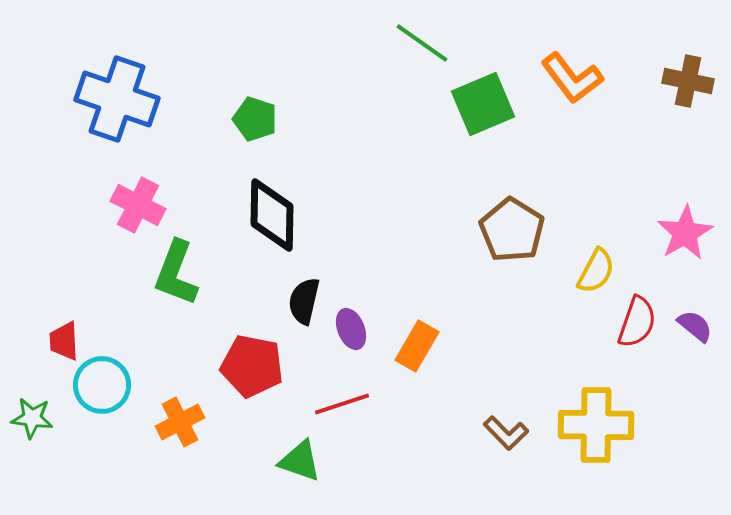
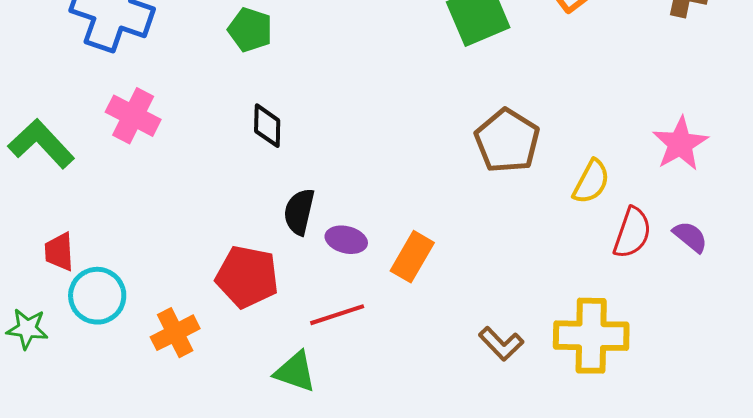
black diamond: (272, 215) -> (267, 126), size x0.6
green L-shape: (176, 273) -> (41, 144), moved, turned 116
purple ellipse: (351, 329) -> (346, 240), turned -54

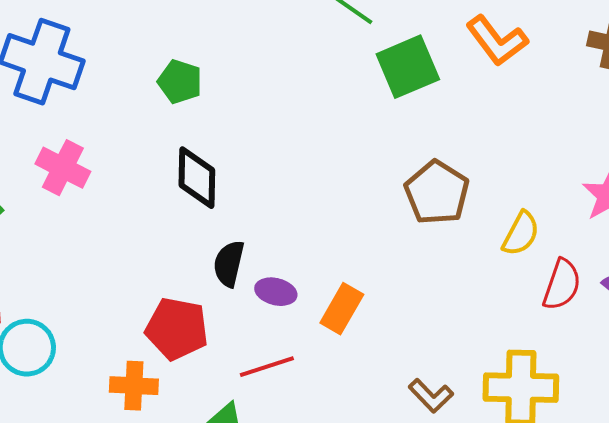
black diamond: (267, 126) -> (197, 178), size x1.4
orange cross: (175, 333) -> (134, 386), moved, turned 30

